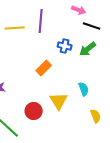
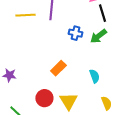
black line: (92, 26) -> (102, 13), turned 54
orange rectangle: (44, 68) -> (58, 68), moved
yellow triangle: (59, 101) -> (68, 101), moved

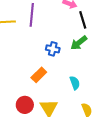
blue cross: (75, 33) -> (53, 49), moved

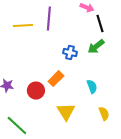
red circle: (25, 105) -> (36, 91), moved

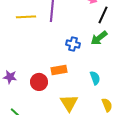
black line: (100, 24) -> (103, 15), turned 42
orange rectangle: (56, 79) -> (59, 70), turned 35

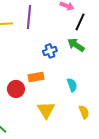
green arrow: (99, 38) -> (76, 45), turned 72
blue cross: (73, 44) -> (50, 51), turned -32

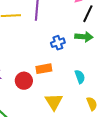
green arrow: (76, 45) -> (84, 37), turned 150

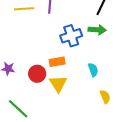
blue cross: (58, 43) -> (71, 36), size x1.5
yellow triangle: (54, 102) -> (58, 84), moved

